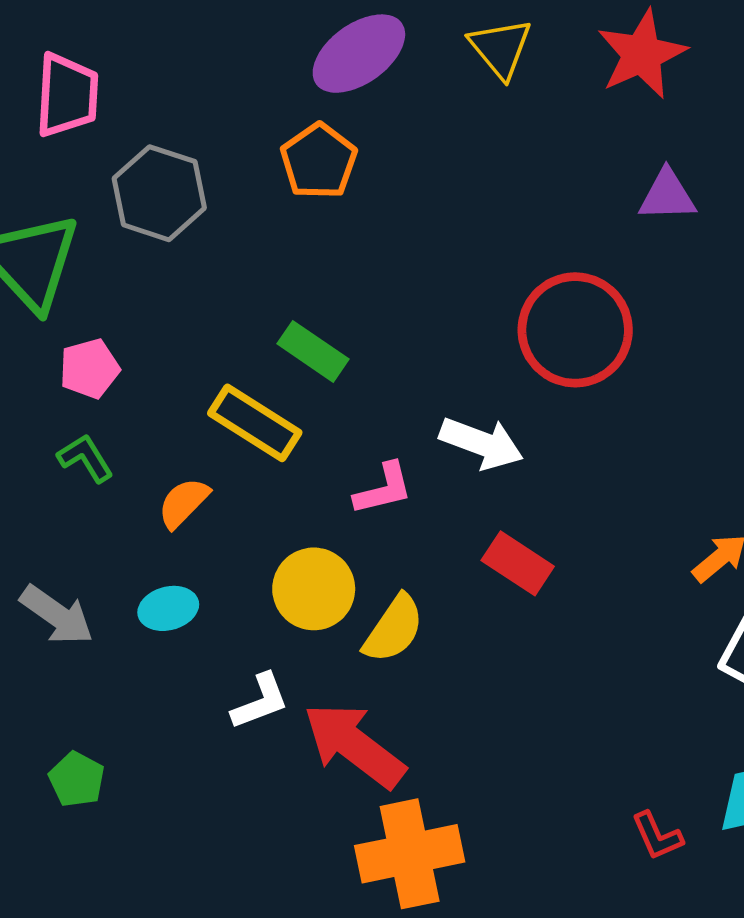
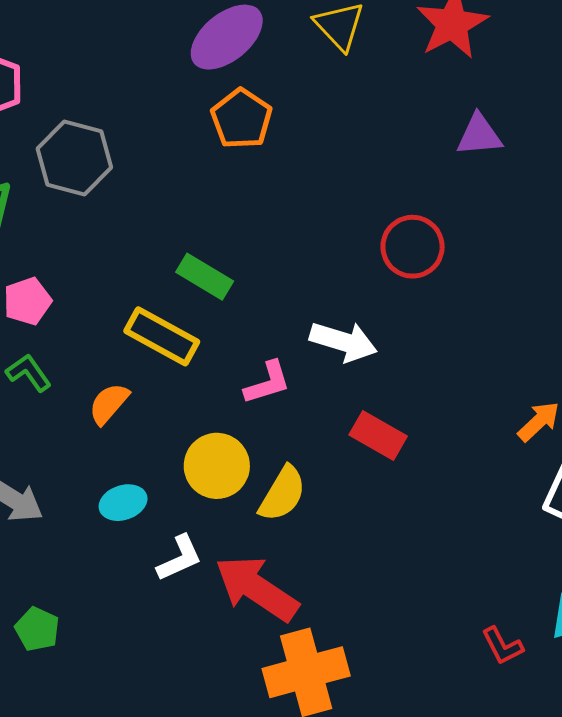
orange pentagon: (319, 161) -> (242, 119), moved
red circle: (575, 330) -> (413, 247), size x0.7
cyan ellipse: (168, 608) -> (123, 503), moved

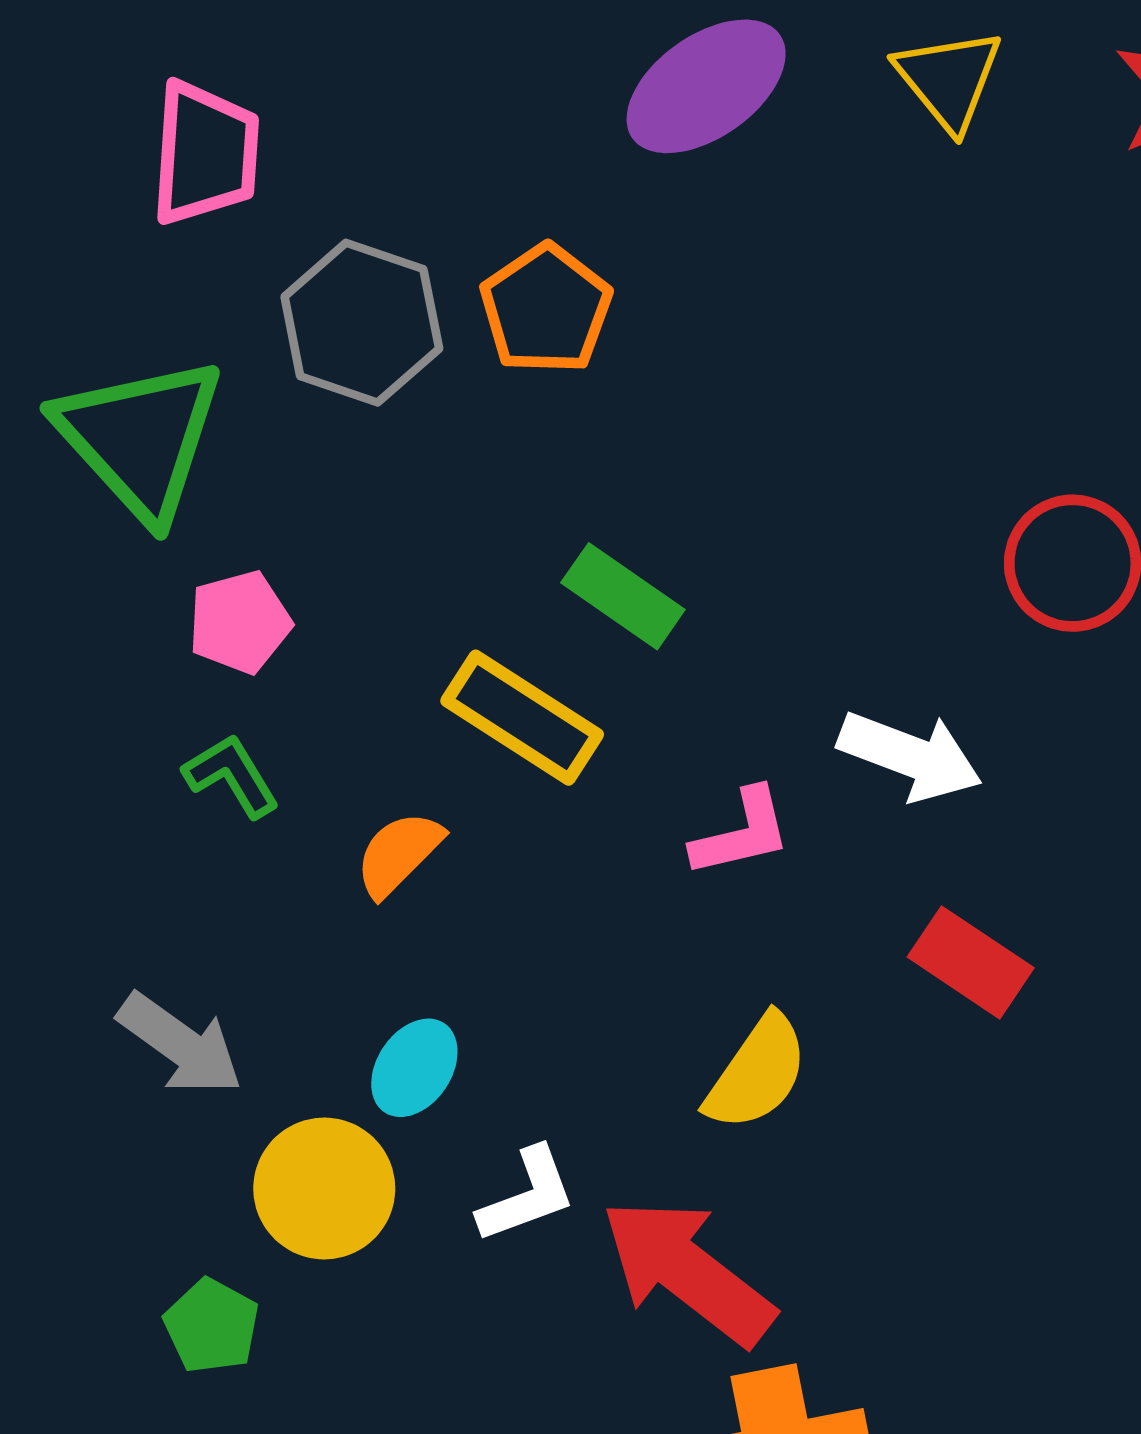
orange pentagon: (242, 119) -> (546, 309), moved
yellow circle: (217, 466) -> (324, 1189), moved
cyan ellipse: (123, 503) -> (414, 1068), turned -42

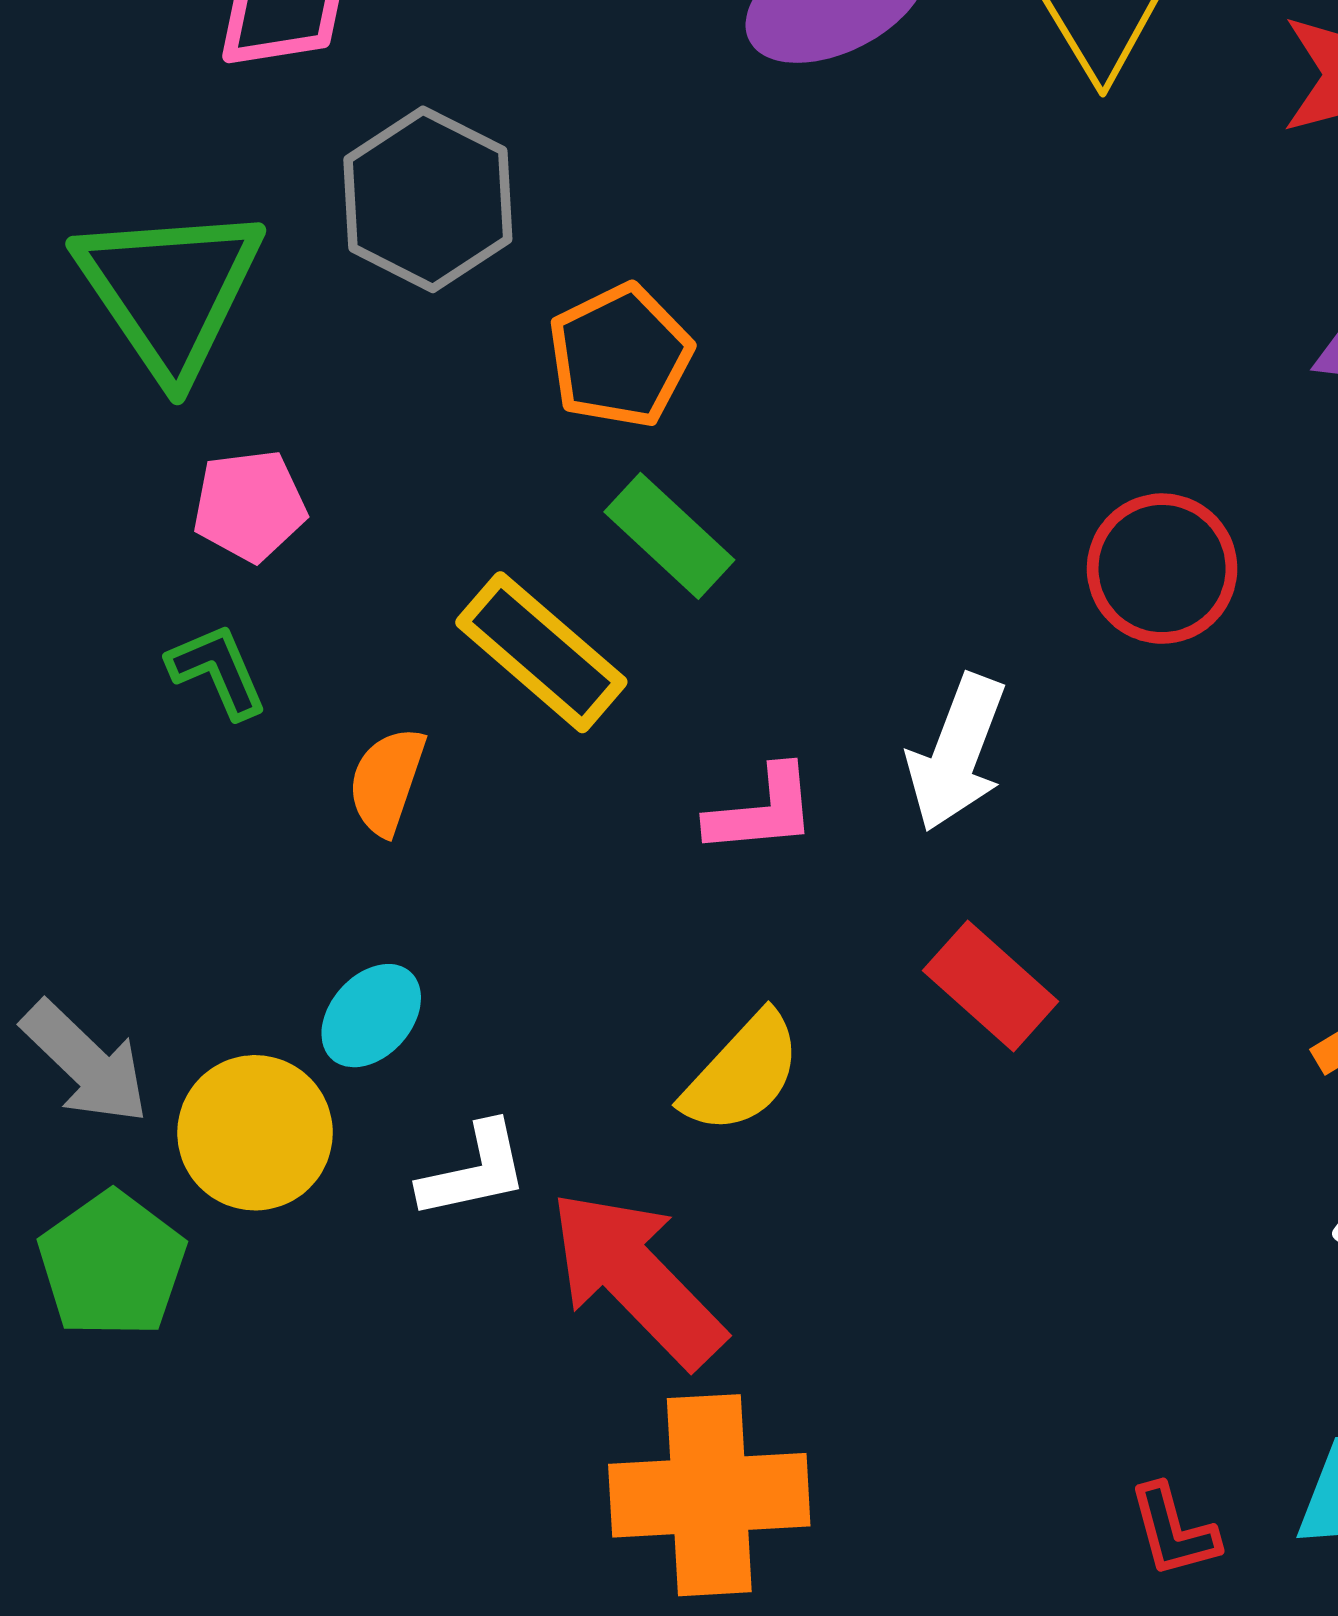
orange pentagon: (546, 309) -> (620, 356), moved
white arrow: (910, 756) -> (957, 753), turned 82
orange semicircle: (399, 854) -> (387, 781), turned -34
gray arrow: (180, 1044) -> (85, 1063), moved
green pentagon: (212, 1326) -> (112, 1265), size x1.4

